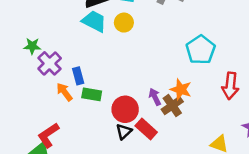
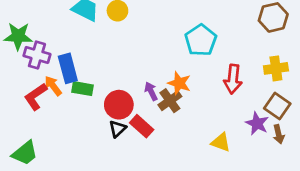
green star: (32, 46) -> (18, 36), size x1.5
purple cross: (50, 63) -> (37, 55), turned -30
blue rectangle: (78, 76) -> (68, 68), size x1.5
red L-shape: (48, 135) -> (36, 97), moved

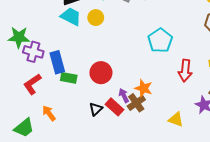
orange star: (179, 83) -> (144, 88), moved
orange arrow: (53, 86) -> (49, 113), moved
purple arrow: (151, 91) -> (124, 96), moved
brown cross: (170, 101) -> (136, 103), moved
red circle: (119, 105) -> (101, 73), moved

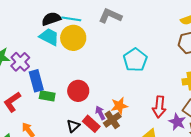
yellow circle: (96, 18) -> (73, 38), size x1.6
purple cross: (33, 52) -> (20, 62), moved, turned 30
red arrow: (185, 71) -> (159, 107), moved
orange star: (144, 88) -> (119, 106), turned -30

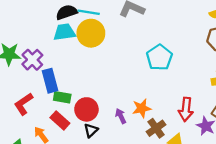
cyan trapezoid: (49, 37) -> (64, 32), turned -35
red circle: (78, 91) -> (86, 109), moved
brown cross: (112, 120) -> (156, 128), moved
red rectangle: (91, 124) -> (60, 120), moved

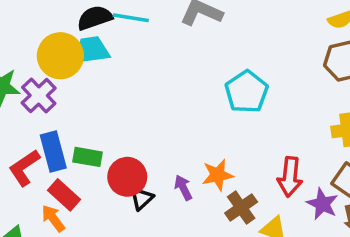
yellow circle: (91, 33) -> (60, 56), moved
blue rectangle: (50, 81) -> (53, 151), moved
red rectangle: (60, 120) -> (64, 195), moved
black triangle: (91, 130) -> (142, 198), moved

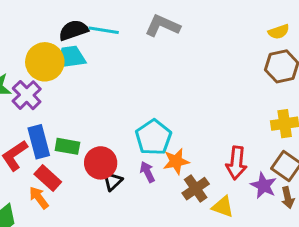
cyan pentagon: (247, 92) -> (153, 137), moved

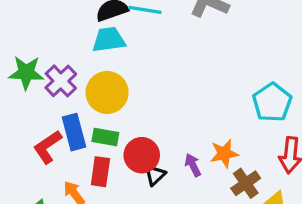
yellow circle: (45, 62) -> (107, 92), moved
cyan pentagon: (153, 137) -> (272, 102), moved
red rectangle: (48, 178) -> (100, 172), moved, turned 56

